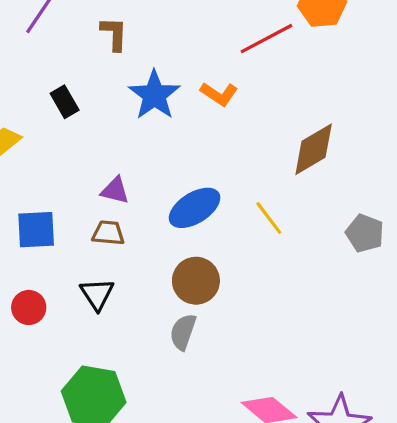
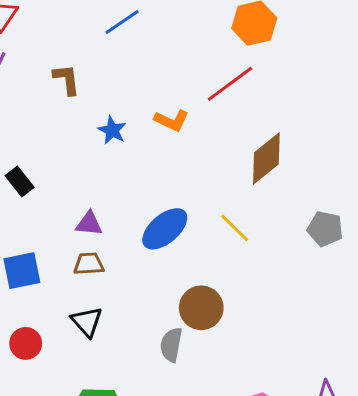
red line: (267, 39) -> (230, 84), moved
blue star: (154, 95) -> (112, 130), size x0.6
black rectangle: (65, 102) -> (20, 182), moved
brown circle: (196, 281) -> (201, 308), moved

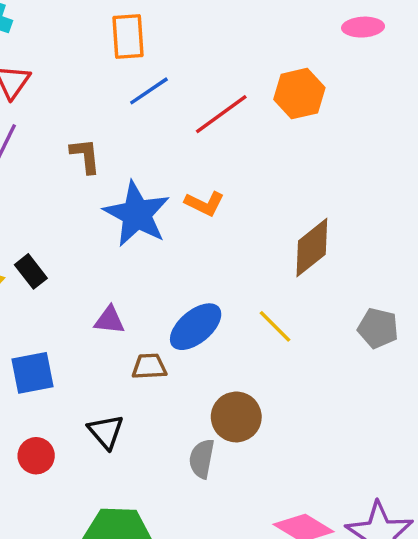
red line: (230, 84) -> (221, 114), moved
blue star: (112, 130) -> (137, 214), size x2.0
brown trapezoid: (89, 264) -> (149, 366), moved

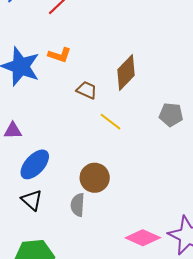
blue ellipse: (196, 327) -> (35, 164), moved
brown trapezoid: (149, 366) -> (87, 90), moved, turned 35
black triangle: (106, 432) -> (32, 200), moved

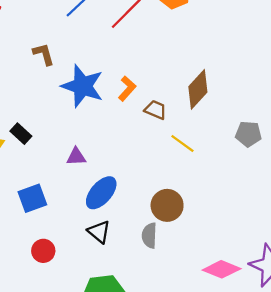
orange L-shape: (60, 55) -> (127, 88), moved, turned -65

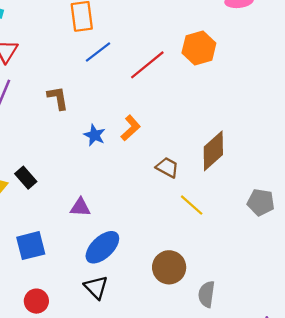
blue star: (83, 86) -> (94, 135), size x0.5
orange L-shape: (127, 88) -> (131, 128), moved
gray semicircle: (149, 236) -> (207, 294), moved

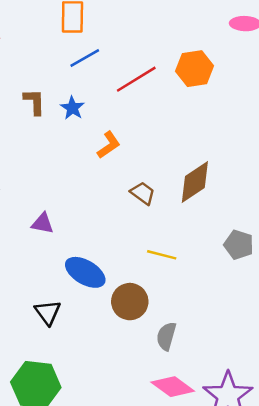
blue star: (94, 135) -> (72, 108), moved
yellow line: (192, 205) -> (162, 255), moved, turned -35
blue ellipse: (102, 247) -> (85, 272), moved, turned 66

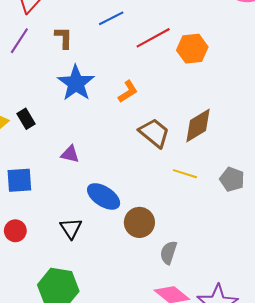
orange hexagon: (195, 69) -> (192, 49), moved
brown L-shape: (34, 102) -> (64, 38), moved
blue star: (72, 108) -> (76, 83), moved, size x1.8
brown trapezoid: (143, 193) -> (154, 133), size x1.5
yellow line: (162, 255) -> (185, 174), moved

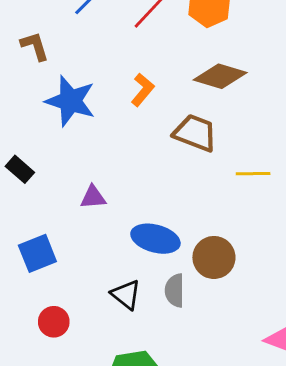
brown diamond: (198, 125) -> (220, 76), moved, turned 66
gray semicircle: (168, 253) -> (175, 290), moved

